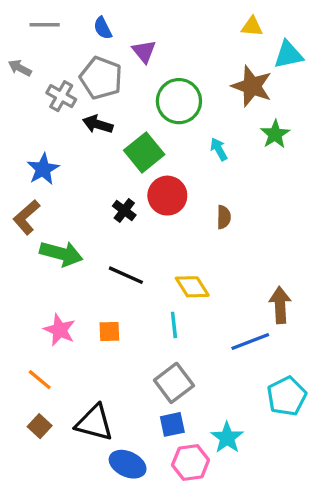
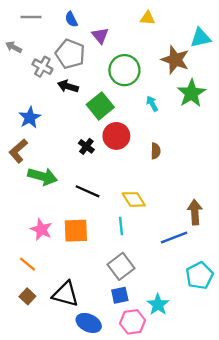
yellow triangle: (252, 26) -> (148, 18), moved
green star: (275, 134) -> (191, 93), size x1.4
orange square: (109, 332) -> (76, 231), size x1.6

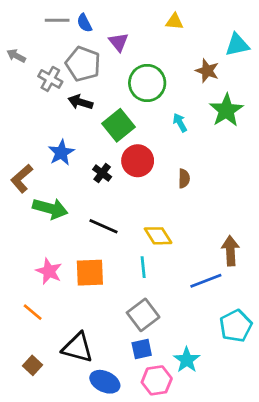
gray line: (31, 17) -> (57, 20), moved
brown star: (175, 60) -> (207, 71), size x0.7
blue star: (30, 117) -> (61, 153), moved
brown square: (27, 296) -> (33, 365), moved

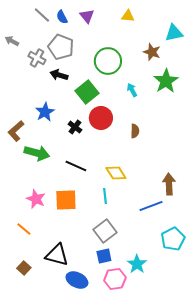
gray line: (57, 20) -> (42, 15), turned 42
purple triangle: (119, 42) -> (87, 16), moved

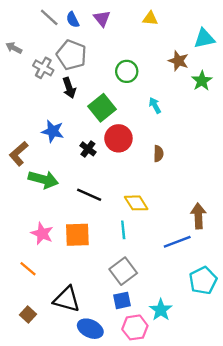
green circle: (108, 61) -> (127, 71), size x0.7
black arrow: (59, 75) -> (69, 88), turned -126
green star: (166, 81) -> (202, 81), moved, size x0.7
blue star: (45, 112) -> (53, 131), turned -30

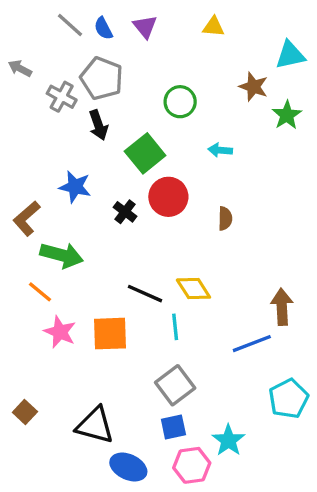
cyan arrow: (155, 105) -> (220, 150), turned -56
black line: (89, 195) -> (145, 294), moved
orange line: (28, 269) -> (40, 292), moved
brown square: (28, 315) -> (25, 412), moved

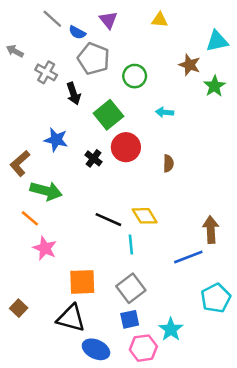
blue semicircle: (103, 28) -> (77, 32), moved, turned -35
gray pentagon: (102, 78) -> (93, 59), moved
orange square: (110, 334) -> (82, 282), moved

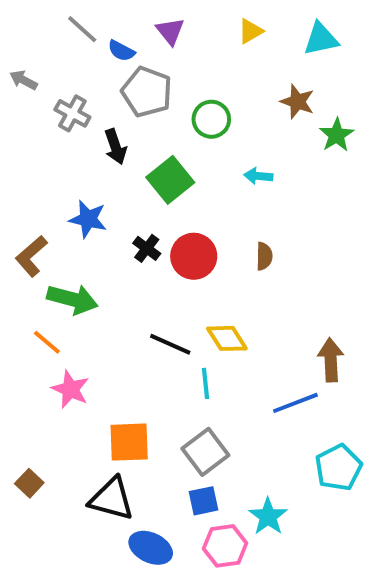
yellow triangle: (160, 20) -> (250, 31), turned -35
cyan triangle: (217, 41) -> (321, 39), moved
red circle: (126, 147) -> (194, 256), moved

